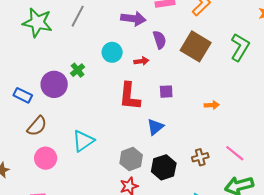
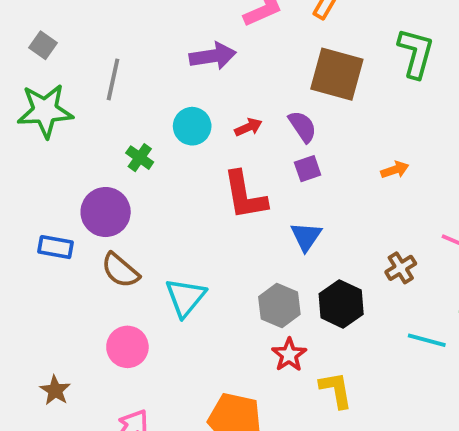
purple semicircle: (160, 40) -> (303, 127), moved
green cross: (78, 70) -> (140, 158), moved
brown semicircle: (37, 126) -> (120, 270), moved, turned 105

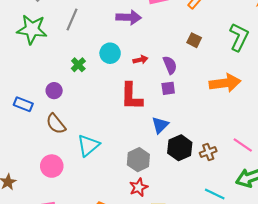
brown square: (337, 74) -> (194, 40), size x0.5
orange arrow: (395, 170) -> (225, 83), moved, size x2.0
purple circle: (106, 212) -> (54, 91), size x0.6
black hexagon: (341, 304) -> (180, 148), moved

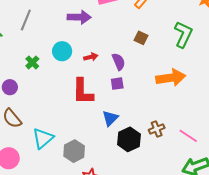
brown cross: (208, 152) -> (157, 129), moved
gray hexagon: (138, 160) -> (74, 151), moved

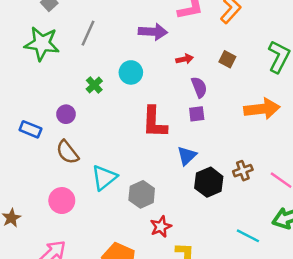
red arrow: (91, 57) -> (185, 59), moved

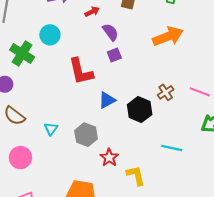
green cross: (94, 85) -> (22, 53), size x1.6
blue triangle: (187, 156) -> (107, 100), moved, turned 30
cyan triangle: (104, 178) -> (51, 129), size x0.6
cyan line: (248, 236) -> (172, 148), moved

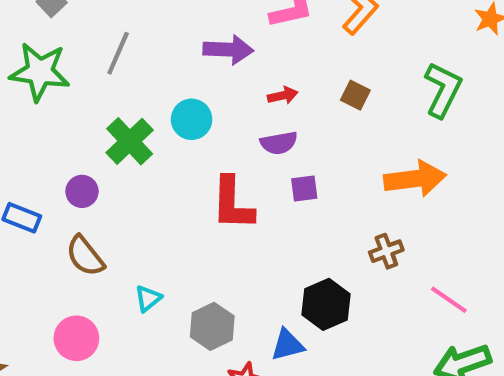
purple semicircle: (110, 32) -> (279, 143), moved, turned 102
brown cross: (166, 92) -> (386, 251), moved
blue triangle: (107, 100) -> (288, 345), moved

